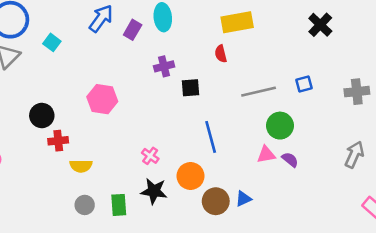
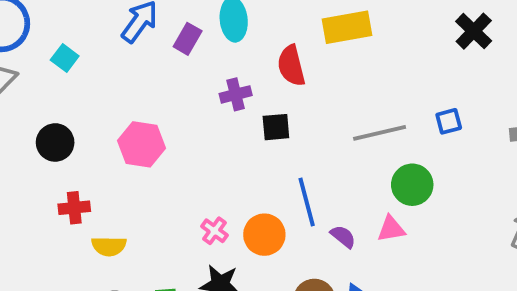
red semicircle: (221, 54) -> (291, 66), moved, size x1.5
black circle: (42, 116) -> (55, 142), moved
purple semicircle: (290, 160) -> (343, 237), moved
orange circle: (191, 176) -> (264, 235), moved

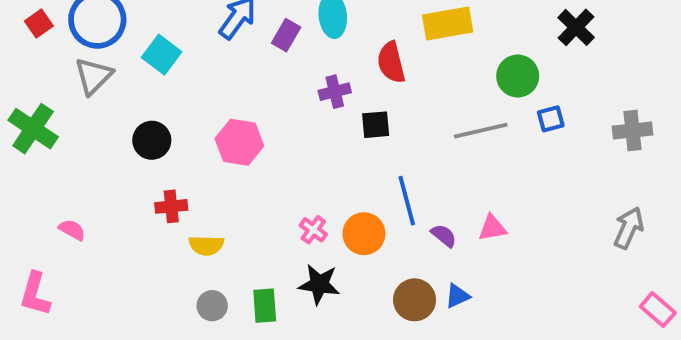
cyan square: (65, 58) -> (162, 55), size x1.4
green circle: (412, 185) -> (518, 76), moved

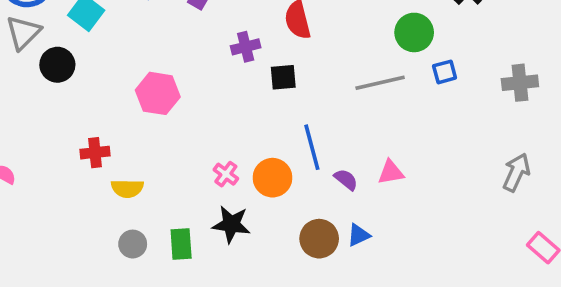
black circle: (152, 140) -> (57, 65), moved

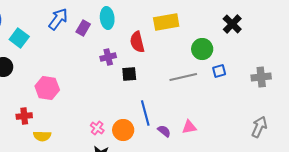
pink hexagon: (158, 93) -> (47, 88), moved

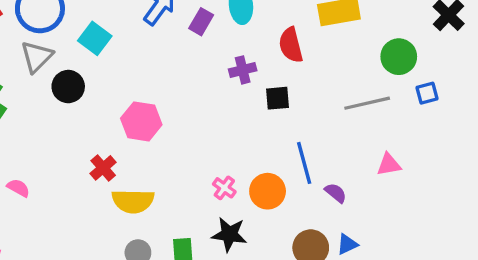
red cross: (24, 116) -> (103, 168), turned -35
pink triangle: (189, 127) -> (389, 165), moved
yellow semicircle: (42, 136) -> (133, 201), size x1.4

